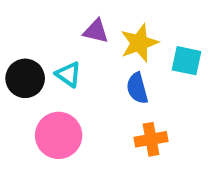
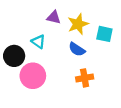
black circle: (25, 78) -> (14, 56), moved
blue semicircle: (137, 88) -> (77, 49), turned -42

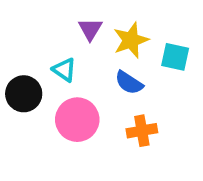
purple triangle: (54, 17) -> (90, 29), turned 48
pink circle: (33, 76) -> (77, 120), moved

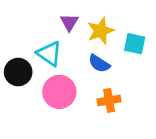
cyan triangle: (64, 70) -> (49, 54), size x1.4

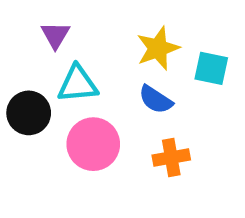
purple triangle: (69, 22) -> (55, 35), moved
cyan triangle: (49, 54) -> (78, 84), turned -40

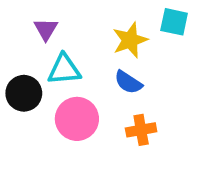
cyan square: (211, 68) -> (174, 22), moved

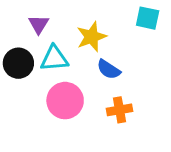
yellow star: (130, 40) -> (92, 37), moved
black circle: (24, 93) -> (18, 63), moved

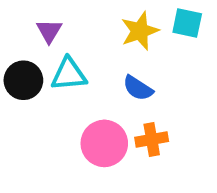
yellow star: (92, 37) -> (140, 31), moved
pink circle: (65, 101) -> (104, 143), moved

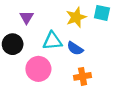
cyan triangle: (69, 74) -> (52, 41), moved
pink circle: (104, 143) -> (38, 69), moved

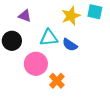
purple triangle: (27, 17) -> (25, 16), turned -40
orange cross: (83, 76) -> (57, 81), moved, turned -35

